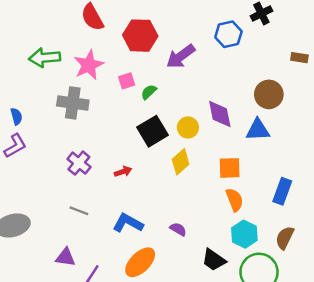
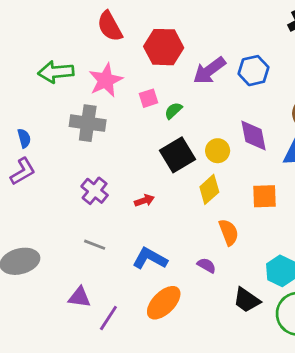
blue hexagon: (228, 34) -> (254, 71), moved
orange semicircle: (235, 200) -> (229, 232), moved

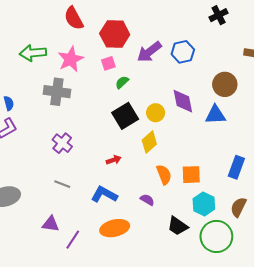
pink square: (148, 98) -> (108, 63), moved
orange square: (265, 196) -> (191, 175), moved
red arrow: (144, 200) -> (114, 160), moved
orange ellipse: (164, 303) -> (115, 228), turned 32

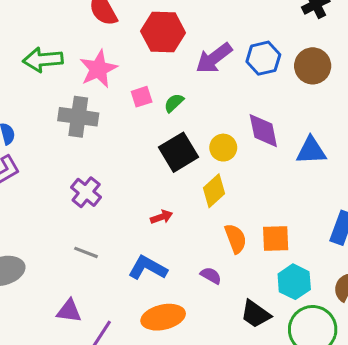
pink square: (108, 63) -> (142, 97), moved
brown circle: (225, 84) -> (313, 66), moved

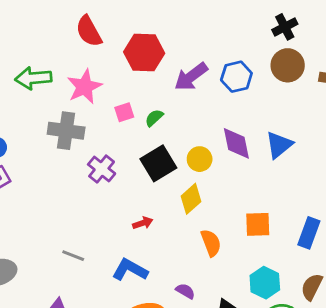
brown circle: (313, 66) -> (288, 65), moved
blue triangle: (311, 151) -> (279, 145), moved, turned -36
purple cross: (86, 192) -> (102, 169), moved
orange square: (276, 239) -> (258, 224), moved
purple semicircle: (211, 276) -> (185, 291), moved

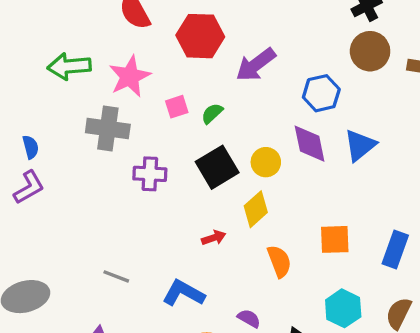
blue hexagon: (236, 77) -> (321, 93), moved
purple cross: (102, 169) -> (150, 174), turned -36
red arrow: (143, 223) -> (214, 238), moved

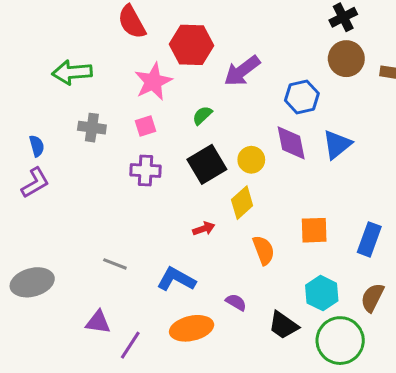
pink star: (130, 76) -> (153, 82), moved
pink square: (177, 107) -> (146, 126), moved
gray cross: (108, 129) -> (92, 128), moved, size x0.7

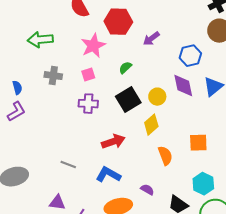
purple arrow: (242, 71) -> (151, 39), size x0.7
red arrow: (204, 229) -> (113, 142), moved, size x1.6

